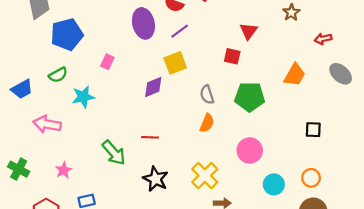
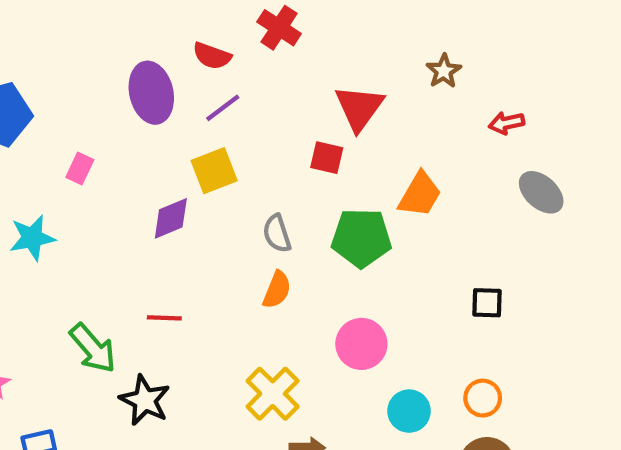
red triangle: (249, 31) -> (359, 108), size x1.4
orange trapezoid: (295, 75) -> (420, 194), moved
black star: (156, 179) -> (145, 400), moved

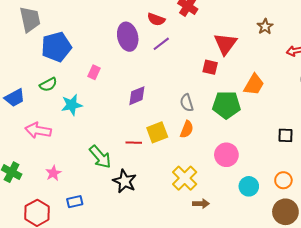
yellow square: (214, 171) -> (157, 132), moved

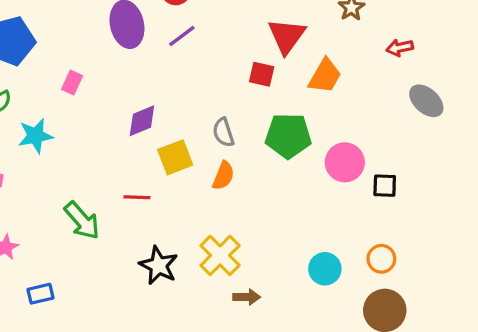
orange trapezoid: (254, 85) -> (325, 76), moved
yellow square: (157, 132) -> (175, 157), moved
pink circle: (226, 155) -> (345, 162), moved
black star: (125, 181) -> (159, 265), moved

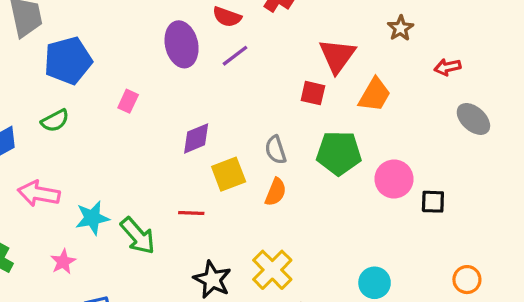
cyan star: (35, 136) -> (92, 218), moved
orange circle: (381, 259) -> (467, 280), moved

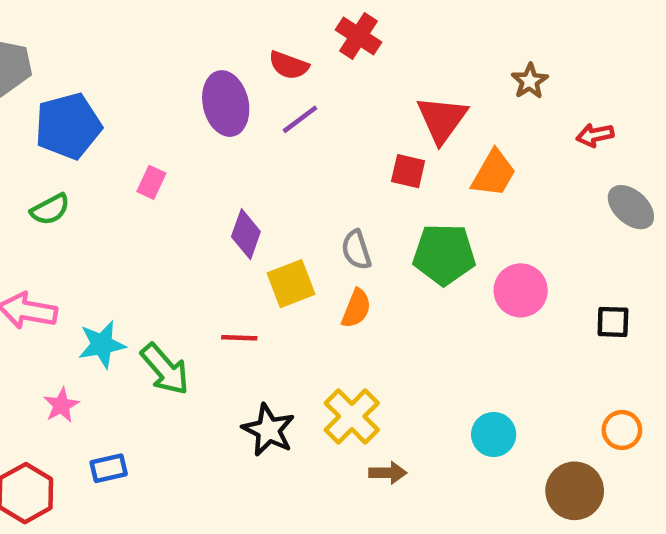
purple diamond: (196, 138) -> (246, 234), turned -48
black square: (433, 202) -> (613, 322), moved

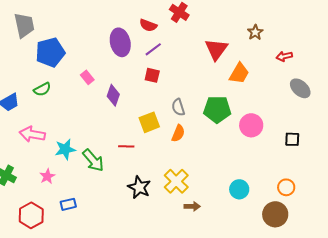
red square: (408, 171) -> (152, 75), moved
pink rectangle: (151, 182) -> (87, 77), turned -64
purple diamond: (246, 234) -> (113, 95), moved
orange circle: (622, 430) -> (286, 187), moved

